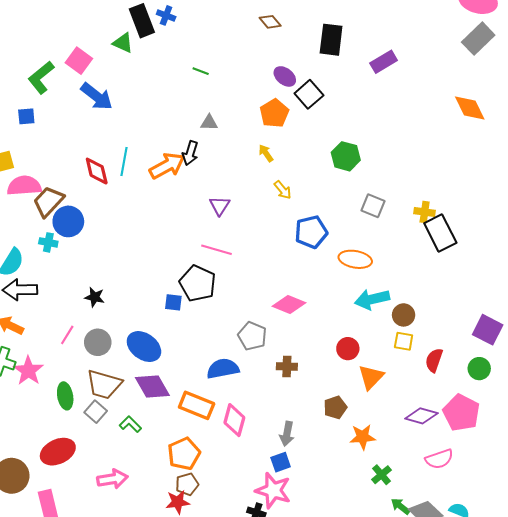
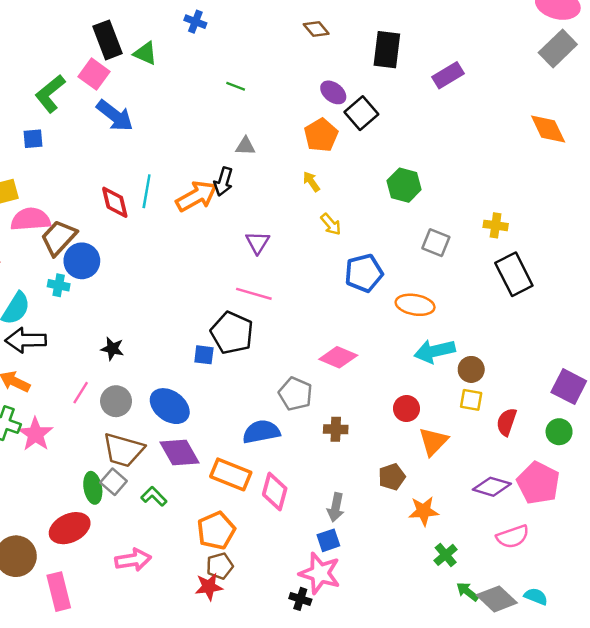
black rectangle: (142, 21) -> (107, 40), moved
yellow cross: (425, 212) -> (496, 225), moved
green ellipse: (65, 396) -> (93, 488), moved

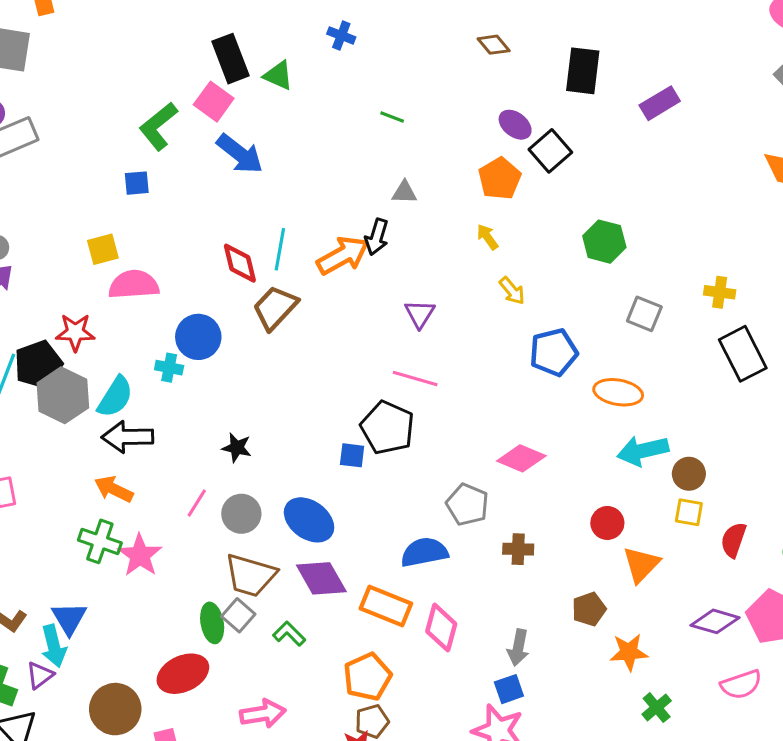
brown trapezoid: (59, 238) -> (275, 308), moved

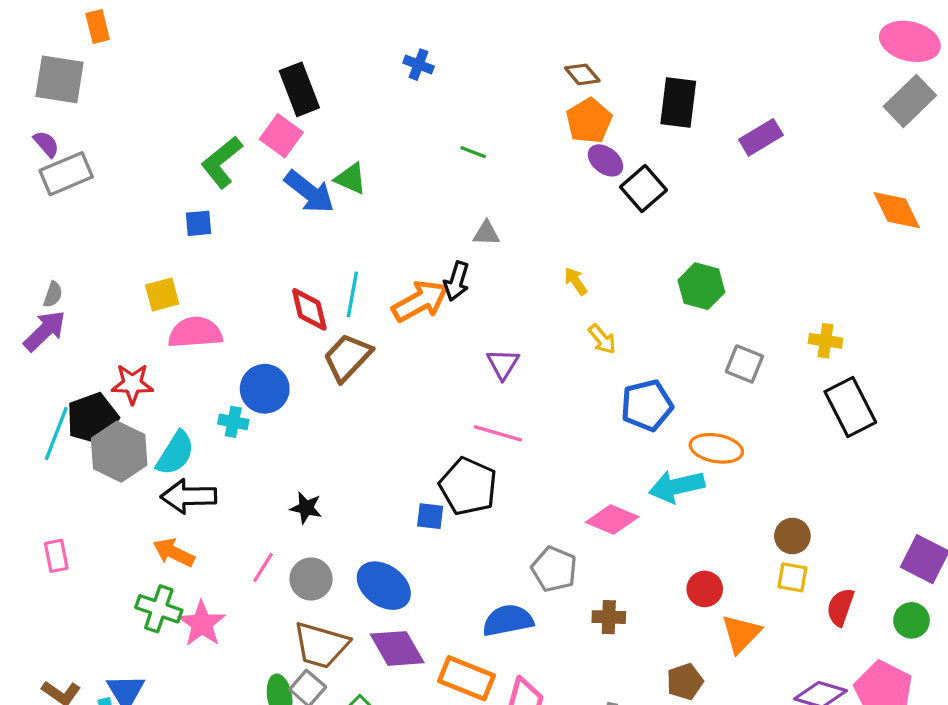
green triangle: (278, 75) -> (351, 179), moved
orange pentagon: (500, 178) -> (589, 121), moved
cyan arrow: (643, 451) -> (677, 486), moved

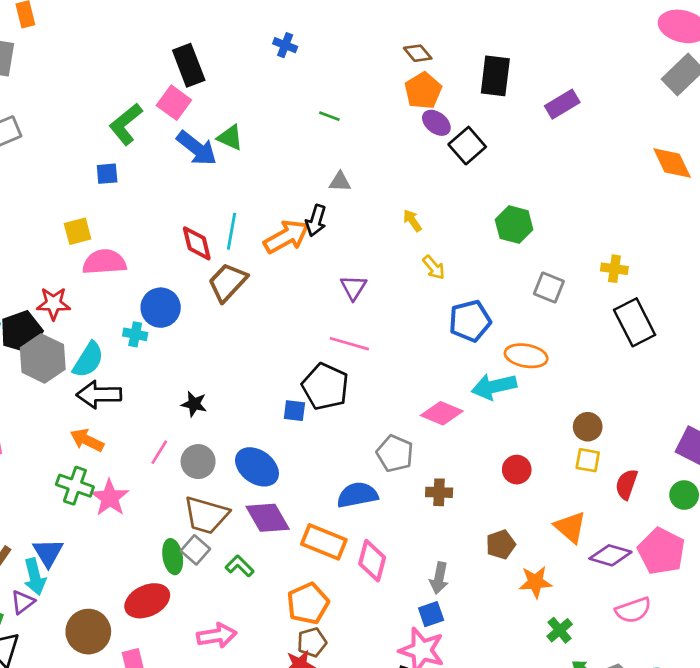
orange triangle: (741, 634) -> (570, 527), moved, turned -33

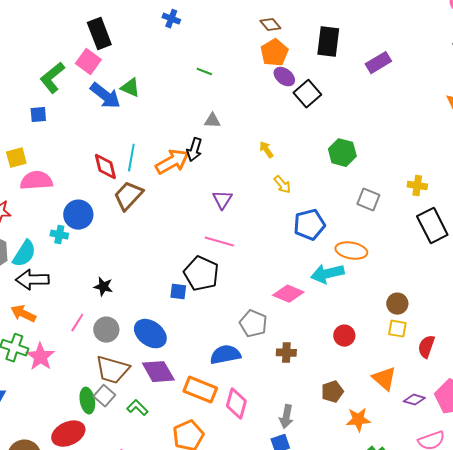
purple diamond: (610, 555) -> (414, 400), size x0.7

